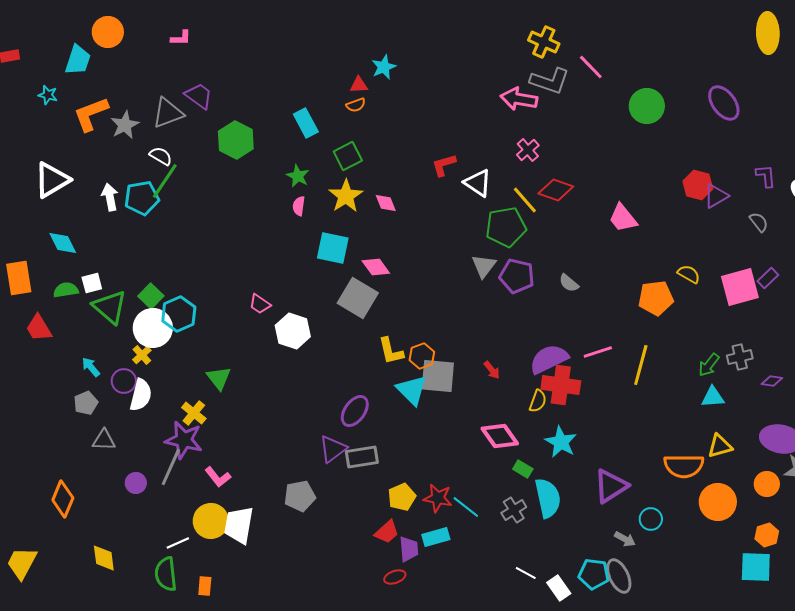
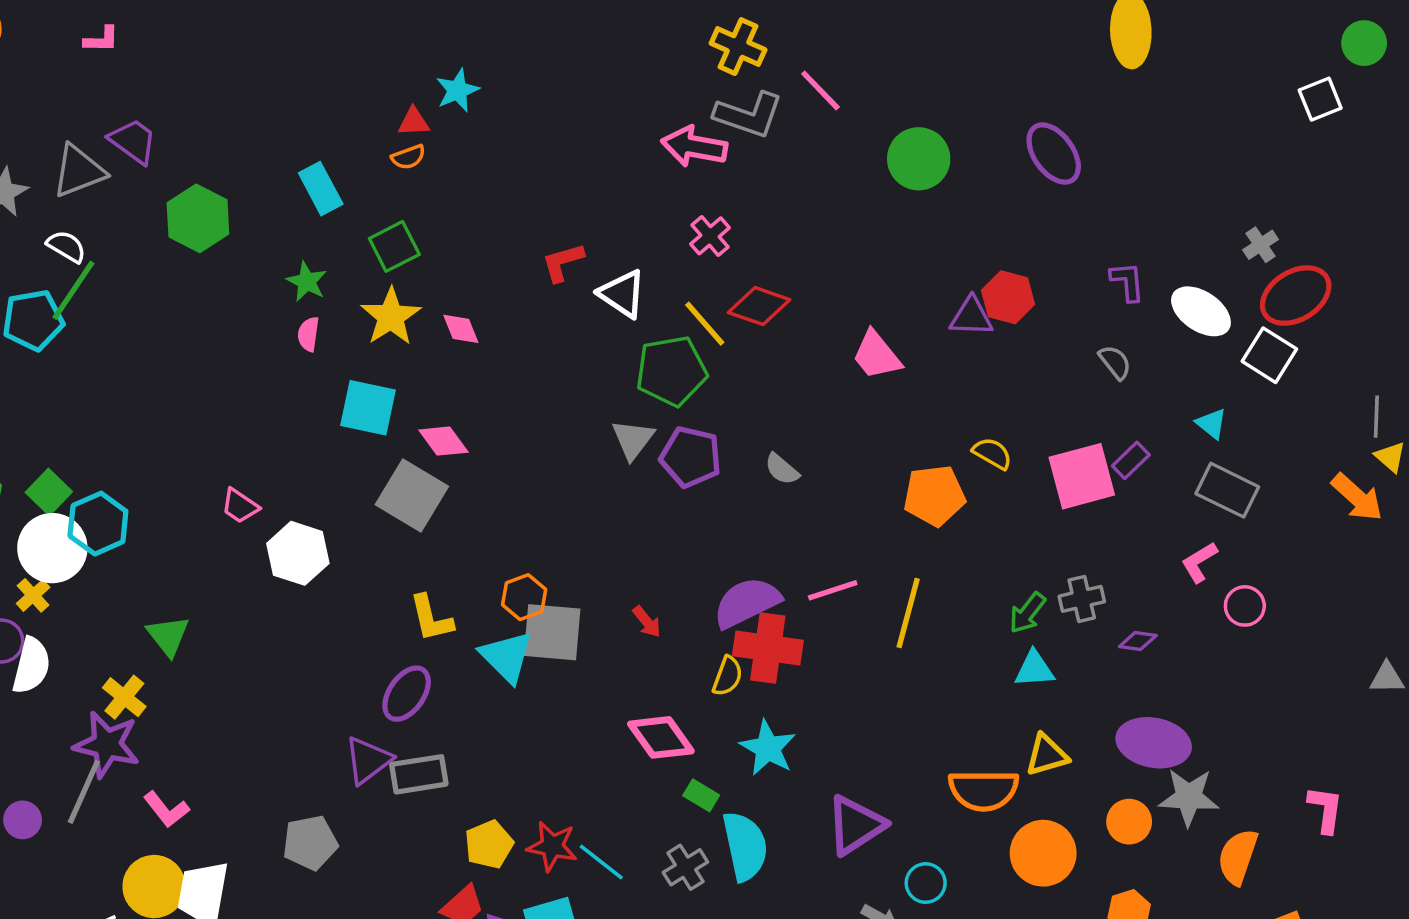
purple triangle: (716, 196) -> (971, 317), moved, turned 32
yellow L-shape: (391, 351) -> (431, 618), moved

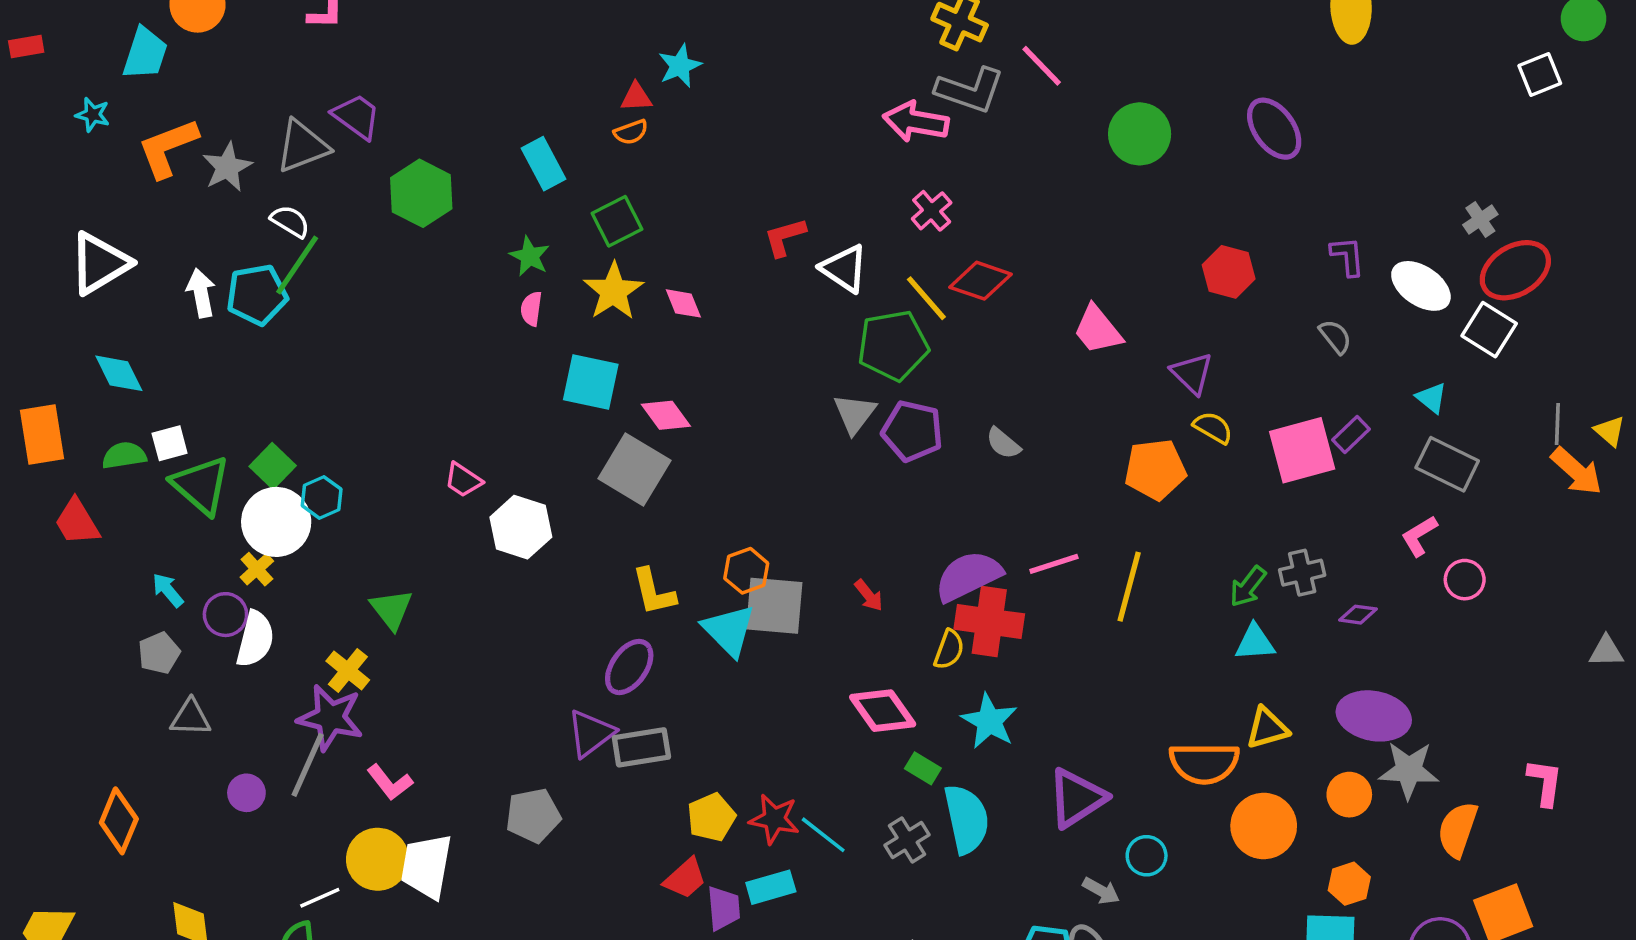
purple triangle: (971, 317) -> (1192, 373), moved, turned 42
gray line: (1376, 417) -> (1557, 424), moved
cyan hexagon: (98, 524) -> (322, 497), size x0.7

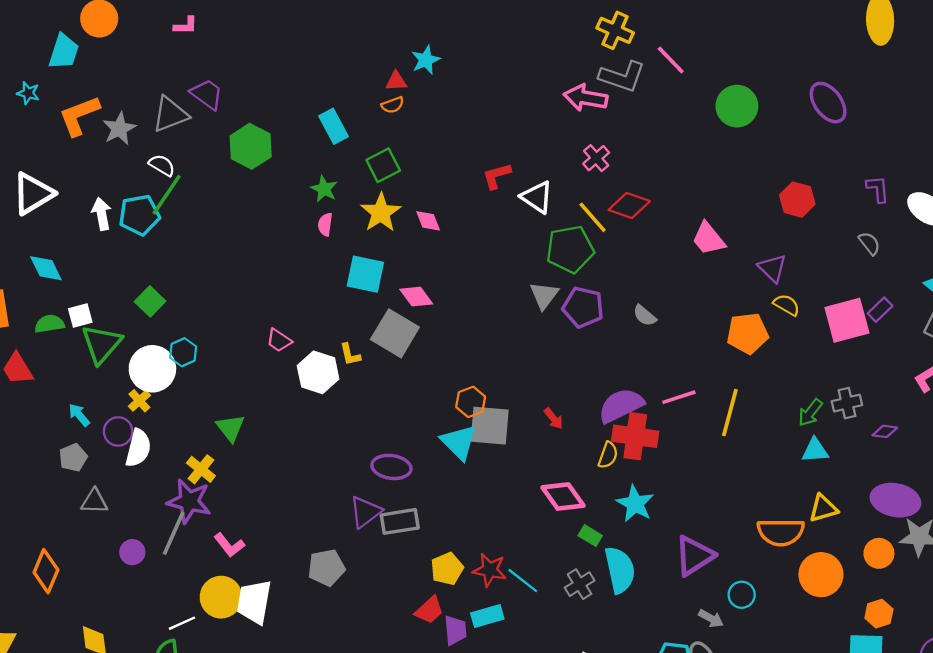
green square: (273, 466) -> (150, 301), moved
green triangle: (201, 485) -> (102, 344), turned 30
yellow L-shape: (654, 592) -> (350, 355), moved, size x0.7
purple ellipse: (629, 667) -> (391, 467), turned 63

